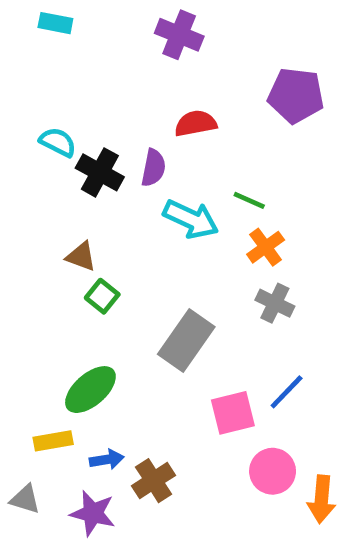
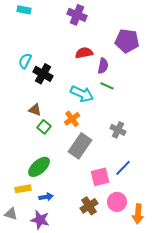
cyan semicircle: (58, 142) -> (25, 61), turned -91
purple semicircle: (153, 168) -> (103, 66), moved
orange cross: (266, 247) -> (72, 119), moved
brown cross: (153, 481) -> (89, 206), moved

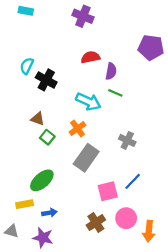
purple pentagon: (127, 41) -> (151, 48), moved

